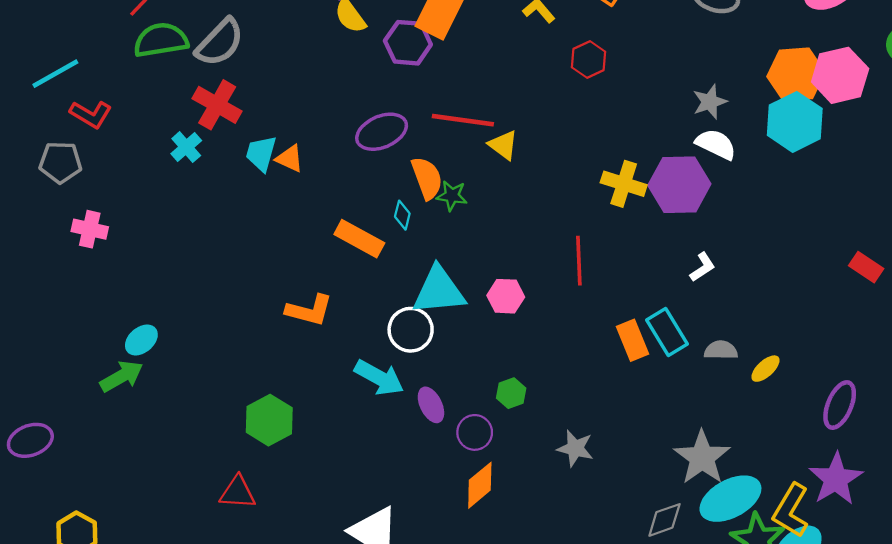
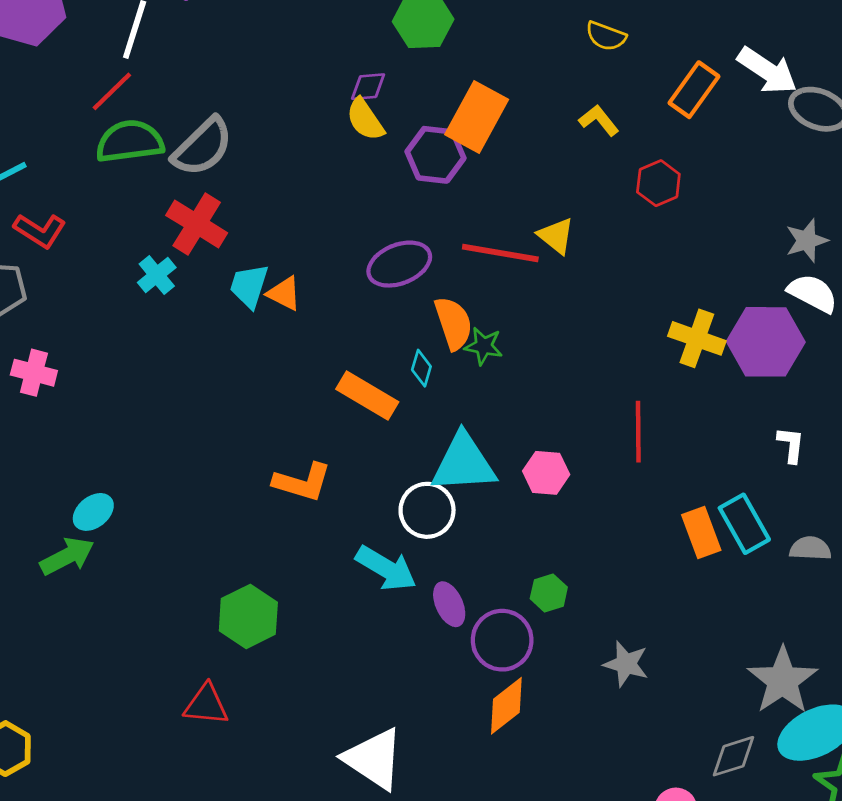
yellow triangle: (503, 145) -> (556, 236), moved
white L-shape: (702, 267) -> (791, 445), turned -52
purple circle: (475, 432) -> (502, 640), size x1.4

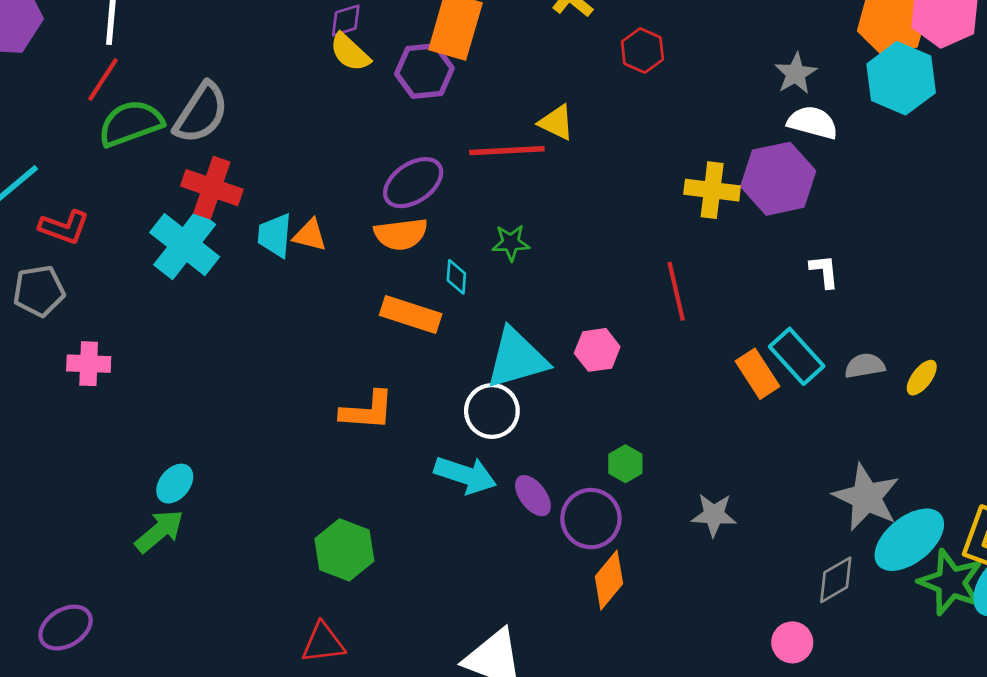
cyan cross: (157, 275) -> (185, 245), size x1.8
orange semicircle: (453, 323) -> (401, 234), moved, turned 114

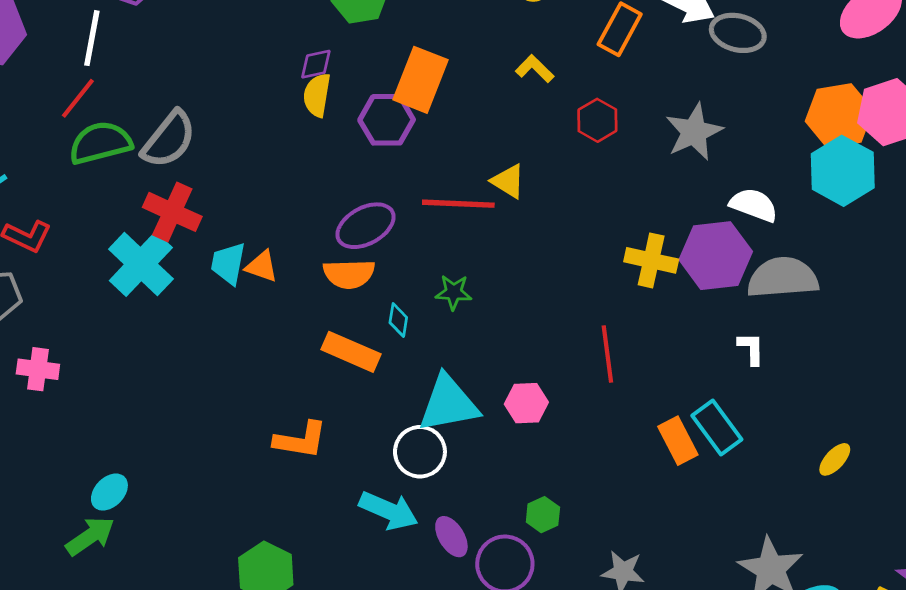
yellow semicircle: (350, 52) -> (317, 95), turned 51
gray star: (796, 74) -> (694, 132), moved, size x1.4
gray semicircle: (865, 366) -> (783, 278), moved, size x1.8

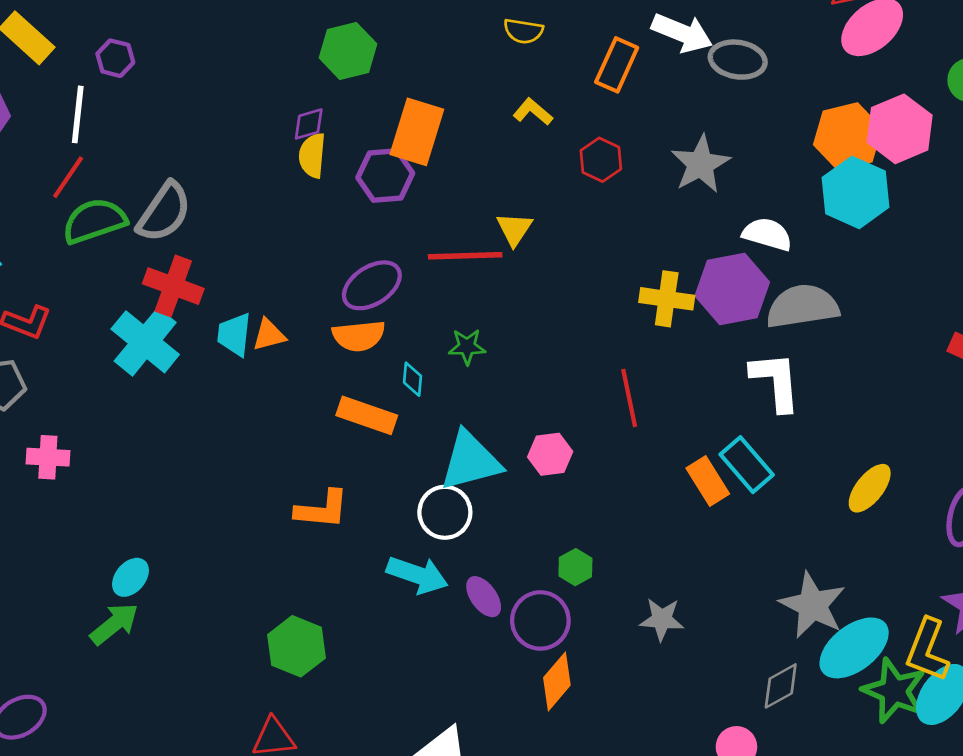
yellow triangle: (508, 181) -> (514, 229), turned 36
orange triangle: (262, 266) -> (269, 335), turned -30
white L-shape: (751, 349) -> (776, 381), size x1.8
yellow ellipse: (835, 459) -> (870, 488), size x1.4

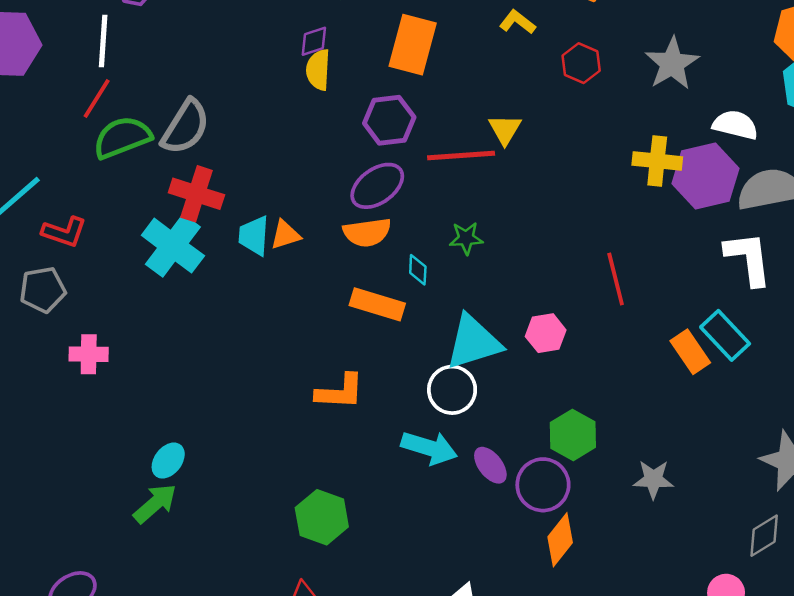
purple hexagon: (385, 175) -> (389, 120), moved
yellow cross: (667, 299) -> (657, 161), moved
green hexagon: (575, 567) -> (573, 435), size x1.5

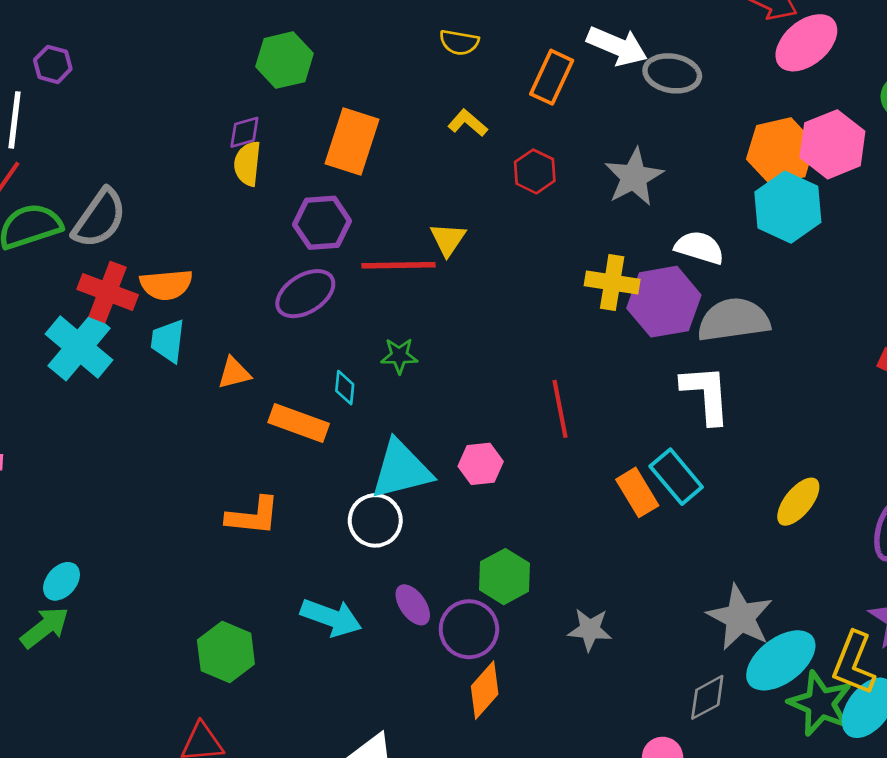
orange semicircle: (367, 232) -> (166, 285), moved
orange triangle: (285, 235) -> (234, 373), moved
cyan arrow: (429, 448) -> (331, 617), moved

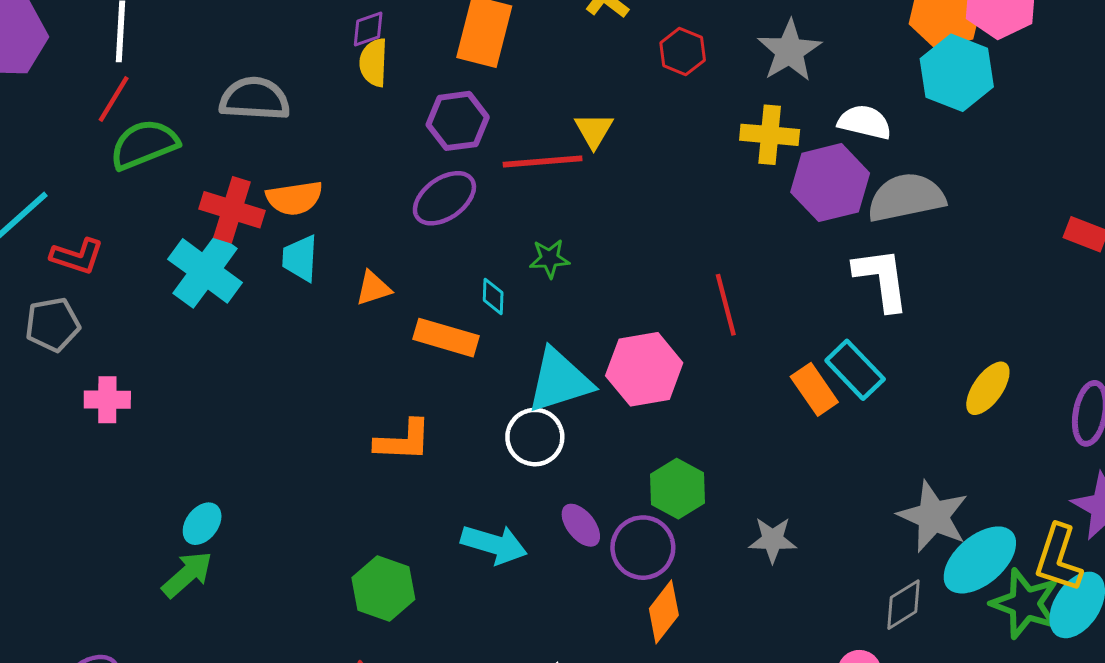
gray semicircle: (99, 218) -> (255, 99), moved, turned -118
yellow cross: (612, 282) -> (770, 135), moved
pink hexagon: (481, 464) -> (644, 369), size x1.6

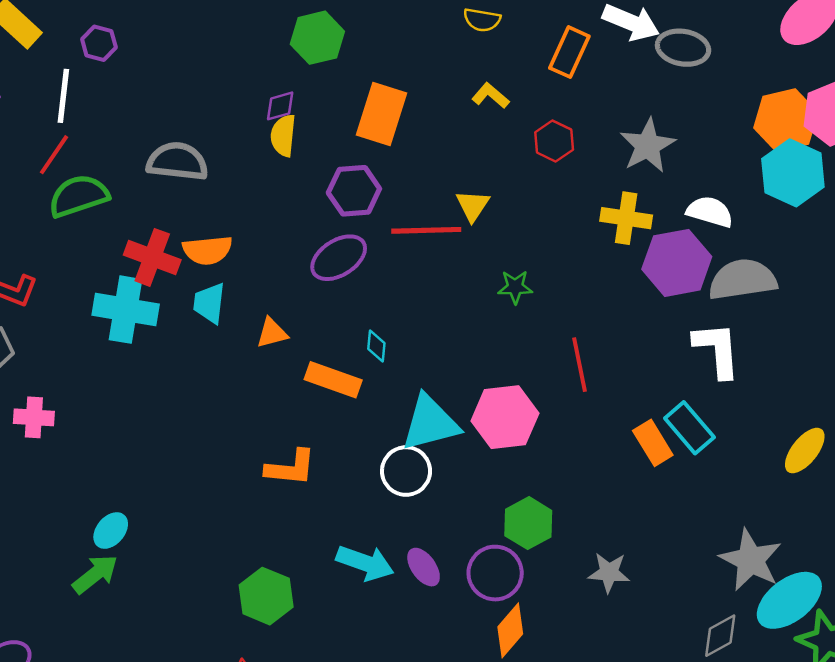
green star: (550, 259) -> (515, 287), moved
cyan cross: (205, 271) -> (126, 310), turned -30
purple ellipse: (581, 525) -> (424, 567), moved

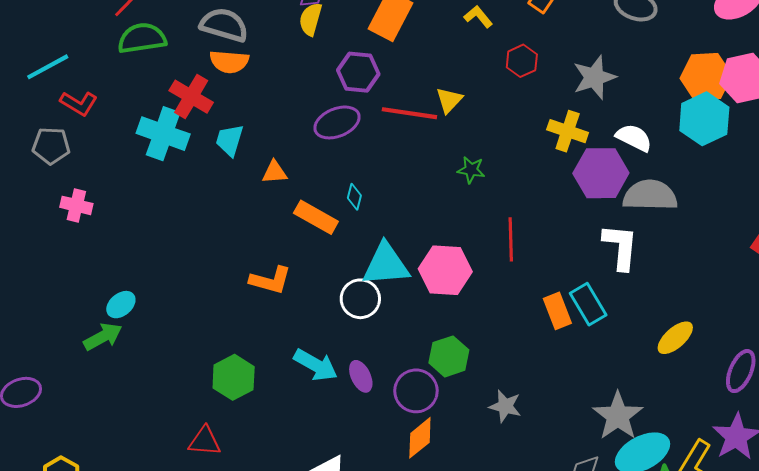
orange semicircle: (207, 250) -> (229, 62), moved

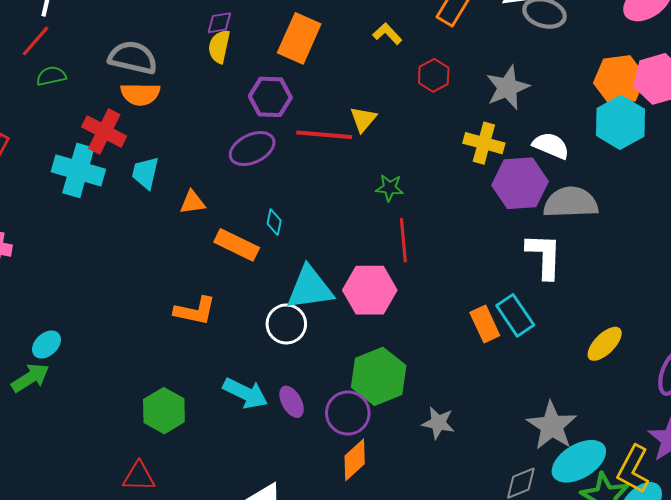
green semicircle: (142, 38) -> (51, 76), size x0.6
red line: (511, 239) -> (403, 240), moved
green hexagon: (449, 356) -> (379, 376), size x1.4

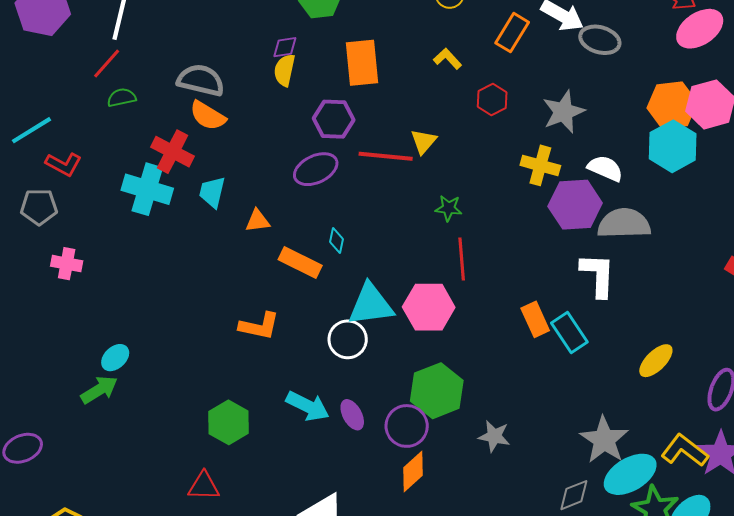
orange rectangle: (299, 38) -> (362, 63), turned -30
orange semicircle: (140, 94) -> (208, 116), turned 30
orange rectangle: (485, 324) -> (535, 319), moved
yellow L-shape: (633, 469) -> (685, 451), moved, turned 99

